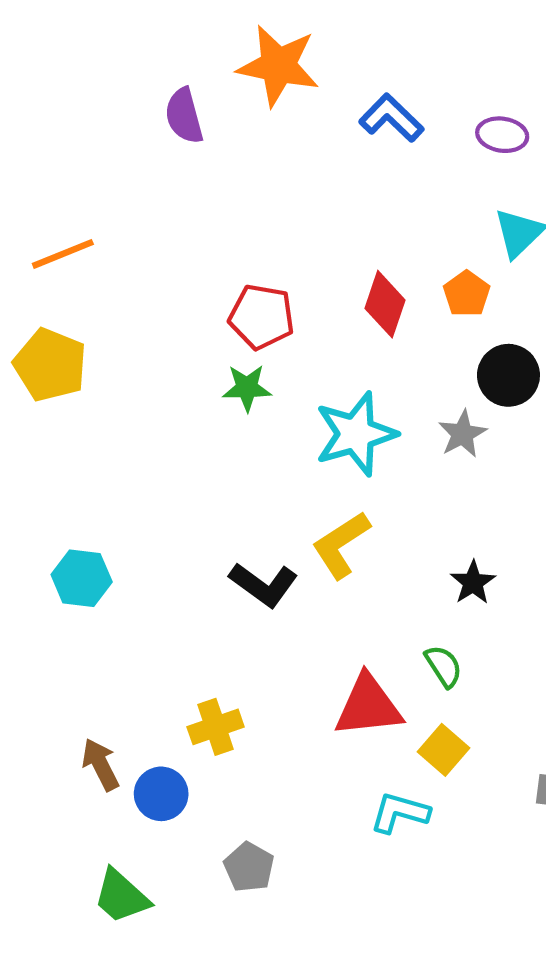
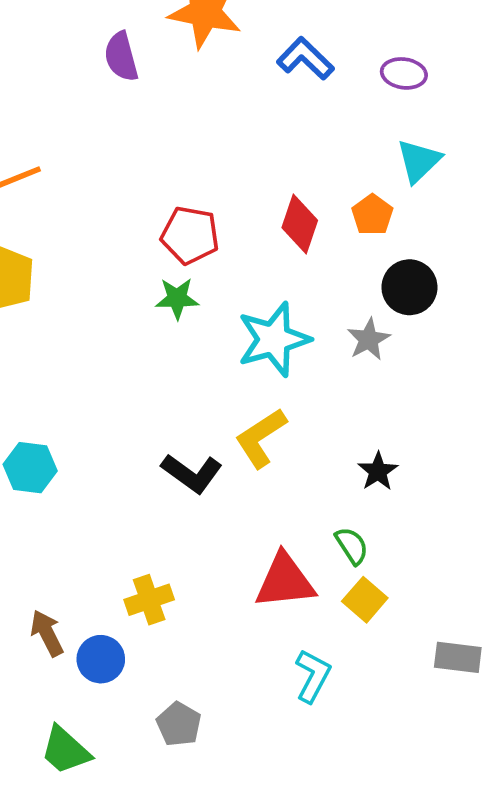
yellow square: (444, 750) -> (365, 600), moved
cyan L-shape: (400, 813) -> (313, 676), turned 102

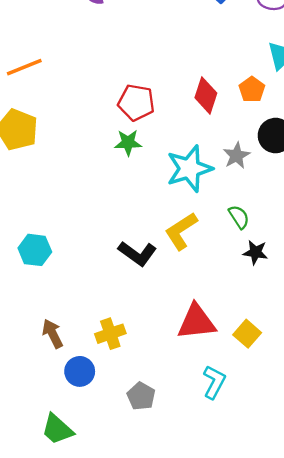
gray star: (369, 339) -> (237, 156), moved
black star: (378, 471) -> (255, 252), turned -30
green semicircle: (352, 546) -> (239, 217), moved
brown arrow: (47, 633) -> (53, 334), moved
gray pentagon: (179, 724) -> (141, 396), moved

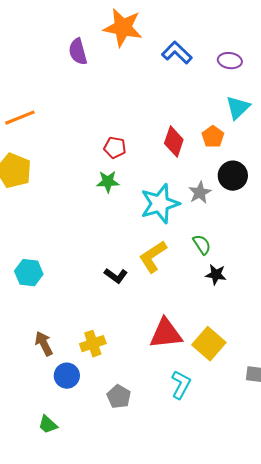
red pentagon: (136, 102) -> (115, 148), size x0.7
black L-shape: (137, 253) -> (116, 276), size x0.7
yellow square: (247, 334) -> (209, 344), size x1.4
green trapezoid: (57, 429) -> (48, 425), size x0.7

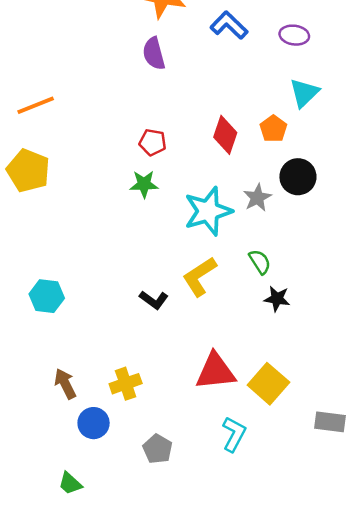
purple semicircle: (78, 52) -> (154, 54), moved

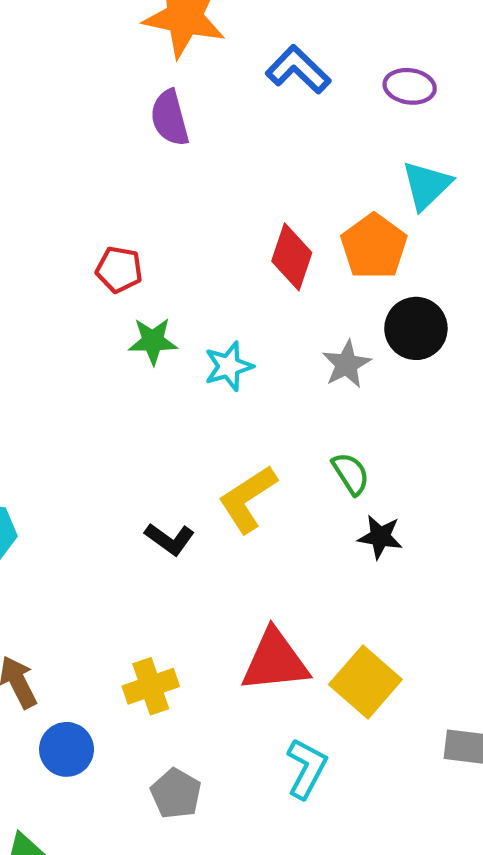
orange pentagon: (273, 129) -> (374, 246), size x1.4
red pentagon: (153, 142) -> (119, 269), moved
cyan star: (208, 211) -> (229, 366), moved, size x0.6
yellow cross: (126, 384) -> (151, 686), moved

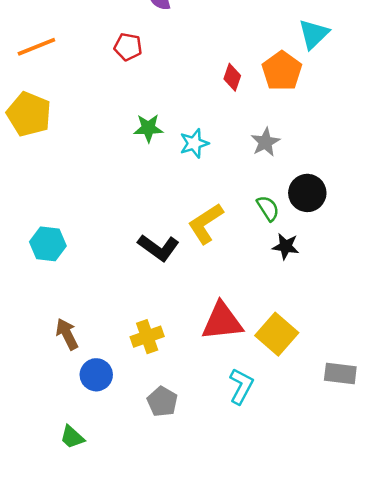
red diamond: (292, 257) -> (232, 77), size x0.7
red pentagon: (119, 269) -> (128, 47), moved
black circle: (416, 328) -> (307, 193), moved
black L-shape: (170, 539) -> (159, 248), size x1.4

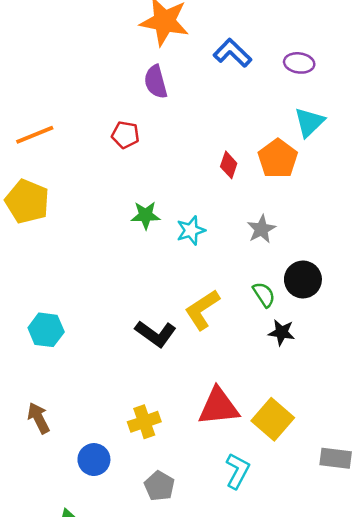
brown arrow: (67, 334) -> (39, 418), moved

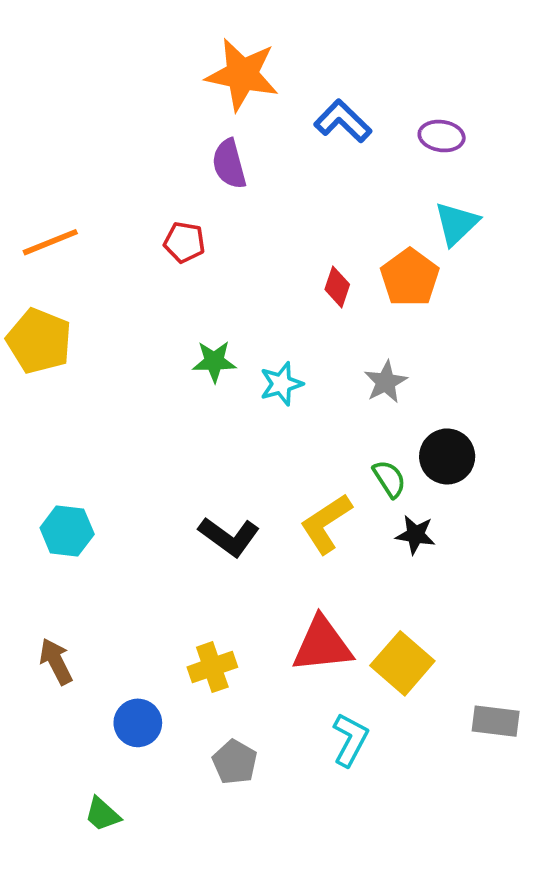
yellow L-shape: (202, 310) -> (326, 524), moved

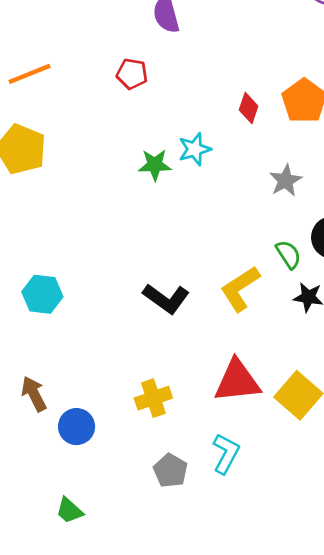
cyan star: (281, 384) -> (195, 149), moved
blue circle: (138, 723) -> (77, 427), moved
cyan L-shape: (350, 740) -> (226, 454), moved

